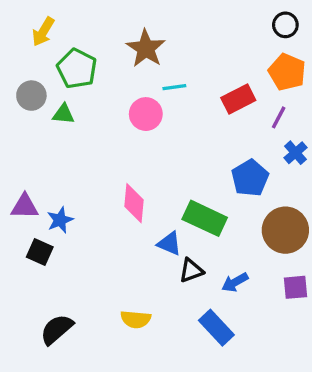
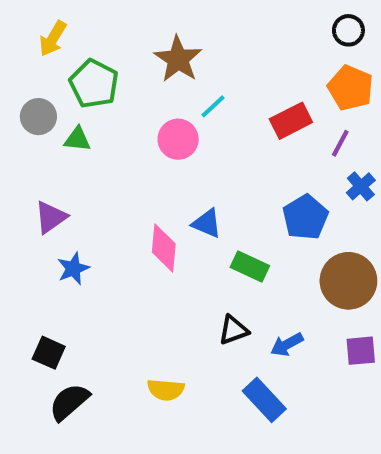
cyan line: (174, 87) -> (213, 106), turned -35
purple triangle: (25, 207) -> (51, 217), moved, turned -36
green rectangle: (205, 218) -> (250, 266), size x0.7
blue triangle: (169, 244) -> (207, 223), moved
black square: (40, 252) -> (49, 353), moved

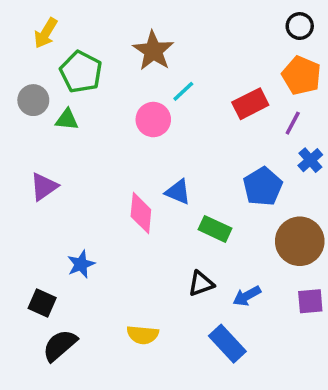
blue star: (73, 269) -> (81, 264), moved

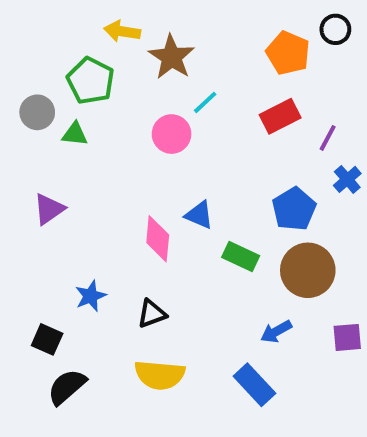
yellow arrow: (46, 33) -> (122, 31), moved, turned 68
orange pentagon: (301, 75) -> (288, 53), moved
brown circle: (300, 241) -> (308, 270), moved
black triangle: (201, 284) -> (152, 314), moved
yellow semicircle: (143, 335) -> (160, 375), size x1.4

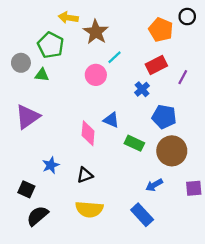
blue cross: (347, 179) -> (142, 89), moved
purple triangle: (49, 209) -> (28, 117), size x1.4
blue pentagon: (294, 209) -> (164, 117), turned -30

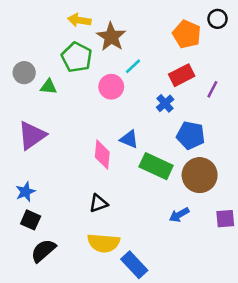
green pentagon: (51, 45) -> (77, 57), moved
green rectangle: (134, 143) -> (156, 166), size x1.4
blue star: (51, 165) -> (25, 192), moved
blue rectangle: (142, 215) -> (134, 265), moved

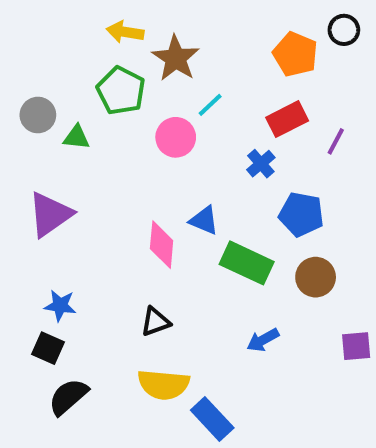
brown circle: (200, 175) -> (316, 277), size x0.7
blue star: (25, 192) -> (60, 306), moved, turned 30
blue arrow: (179, 215) -> (263, 340), moved

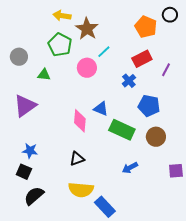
green triangle: (76, 137) -> (44, 75), moved

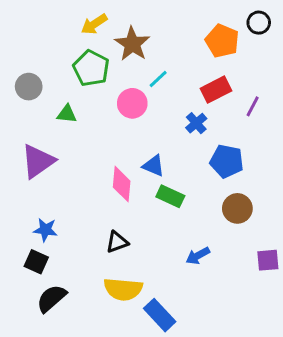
yellow arrow: (62, 16) -> (94, 24), turned -42
green rectangle: (122, 130) -> (170, 196), moved, size x0.7

